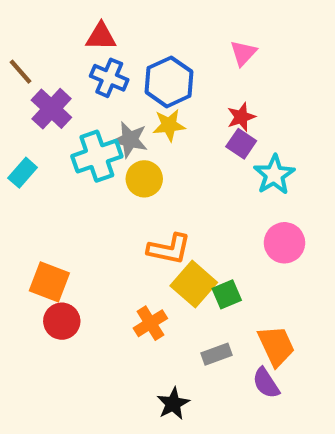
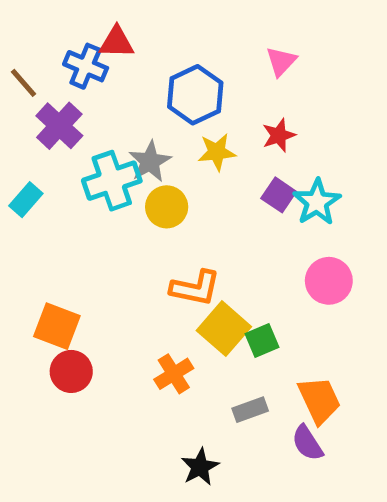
blue cross: (109, 78) -> (86, 66), moved
yellow star: (169, 125) -> (217, 152), moved
gray star: (130, 140) -> (150, 162), turned 30
purple square: (241, 144) -> (279, 195), moved

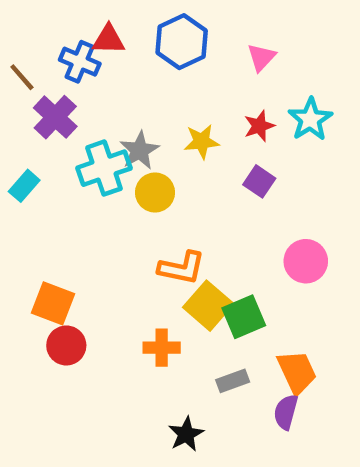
blue hexagon: (195, 95) -> (182, 42), moved
cyan star: (317, 202) -> (310, 119), moved
green square: (262, 340) -> (244, 317), size x1.4
orange cross: (174, 374) -> (162, 348), turned 32
purple semicircle: (307, 443) -> (286, 412), turned 48

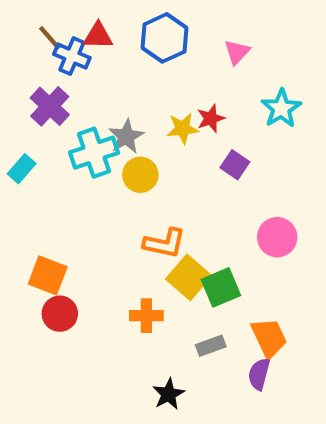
brown line: (22, 77) -> (50, 38), moved
red star: (259, 126) -> (211, 118), moved

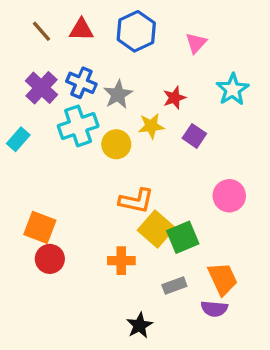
blue cross: (72, 56) -> (81, 83), moved
yellow star: (183, 128) -> (151, 126), moved
gray star: (126, 137) -> (118, 94), moved
purple semicircle: (259, 374) -> (214, 309), turned -100

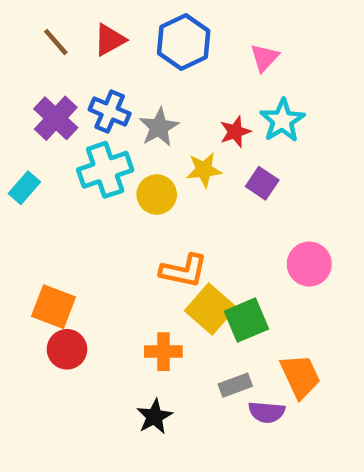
red triangle: (81, 30) -> (110, 40), turned -30
cyan star: (233, 89) -> (282, 120), moved
purple semicircle: (214, 309) -> (267, 412), moved
black star: (140, 325) -> (154, 417), moved

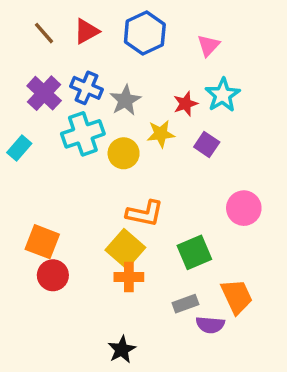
yellow square: (211, 309) -> (125, 249), moved
black star: (154, 417) -> (122, 350), moved

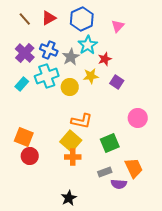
cyan star: (223, 95) -> (88, 45), moved
cyan rectangle: (19, 148) -> (22, 84), moved

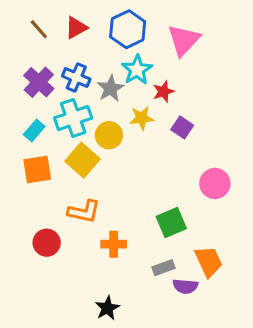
pink triangle: (118, 26) -> (184, 40), size x1.6
orange L-shape: (82, 121) -> (84, 212), moved
orange square: (24, 137) -> (37, 169), moved, turned -30
yellow square: (71, 141) -> (82, 160), moved

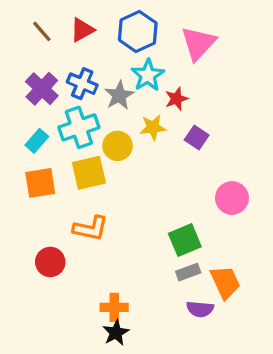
yellow square: (82, 160) -> (89, 173), turned 36
orange cross: (114, 244) -> (114, 307), moved
gray rectangle: (163, 268) -> (188, 272), moved

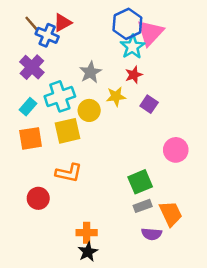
blue hexagon: (138, 31) -> (127, 24), moved
cyan star: (148, 75) -> (132, 47), moved
blue cross: (82, 84) -> (47, 35), moved

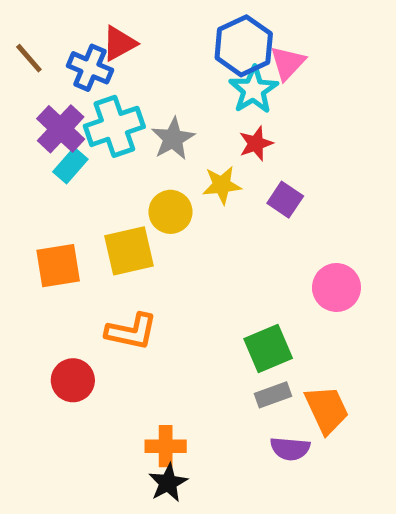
brown line: (32, 24) -> (29, 58), moved
pink triangle: (150, 33) -> (288, 63), size x0.7
cyan cross: (60, 96) -> (114, 126), moved
cyan rectangle: (28, 107) -> (70, 165), moved

